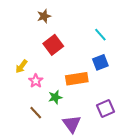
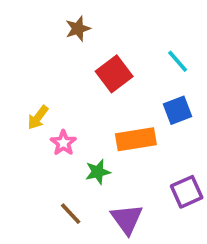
red square: (53, 45) -> (114, 74), moved
brown line: (36, 113) -> (71, 214), moved

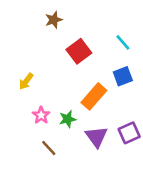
orange rectangle: (136, 139) -> (94, 96), turned -40
pink star: (63, 143) -> (41, 115), moved
purple triangle: (127, 219) -> (96, 137), moved

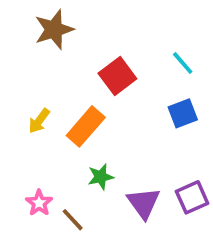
brown star: (54, 20) -> (54, 29), moved, size x1.5
orange rectangle: (94, 96) -> (86, 126), moved
pink star: (41, 115) -> (39, 203), moved

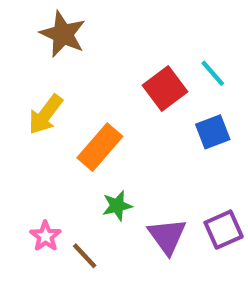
brown star: (54, 29) -> (63, 34), turned -30
red square: (117, 76) -> (165, 88), moved
yellow arrow: (39, 121) -> (45, 115), moved, size x1.4

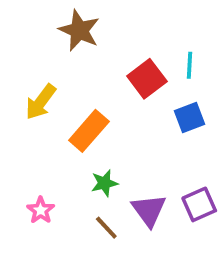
brown star: (63, 34) -> (79, 30), moved
cyan line: (213, 73) -> (189, 65), turned 44
brown line: (85, 256) -> (106, 228), moved

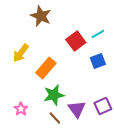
cyan line: (189, 65) -> (98, 34), turned 56
green star: (104, 183) -> (54, 95), size x1.5

